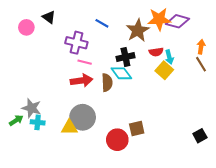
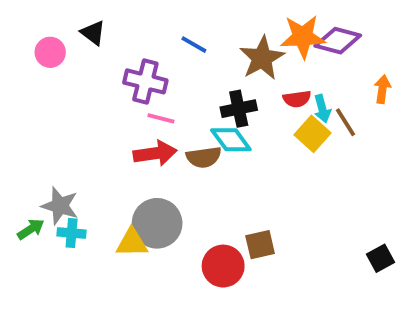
brown line: (201, 64) -> (346, 122), moved
brown semicircle: (107, 83) -> (204, 157), turned 84

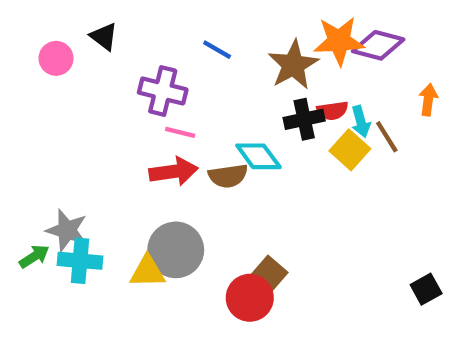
black cross: (239, 109) -> (304, 119), moved
cyan cross: (72, 233) -> (80, 261), size x1.4
brown square: (260, 245) -> (269, 274), moved, turned -36

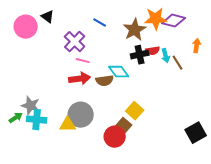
pink circle: (56, 58) -> (26, 27), size x1.5
purple cross: (163, 91) -> (75, 42), turned 30
yellow square: (350, 150) -> (135, 111), moved
black square: (426, 289) -> (196, 133), size x1.5

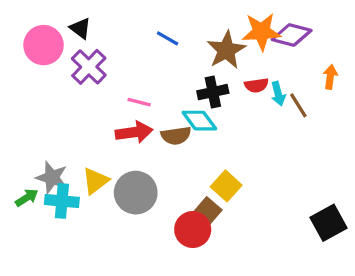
purple cross: (75, 42) -> (89, 67), moved
black cross: (140, 55) -> (213, 92), moved
yellow triangle: (68, 125) -> (95, 181), moved, turned -36

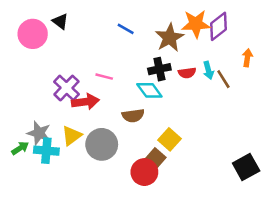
purple diamond: (292, 35) -> (218, 26), turned -52
purple cross: (89, 67) -> (67, 88), moved
red semicircle: (256, 85) -> (187, 73), moved
red arrow: (134, 132) -> (85, 102), moved
brown semicircle: (176, 136) -> (133, 116), moved

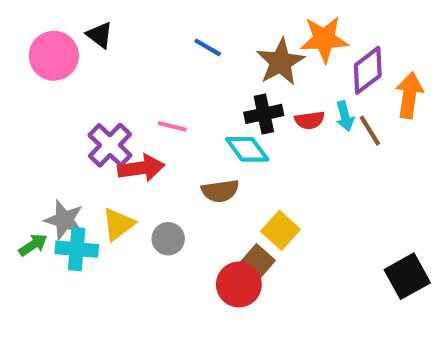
purple diamond: (218, 26) -> (368, 70), moved
orange arrow: (247, 58) -> (409, 95), size x1.5
gray circle: (102, 144) -> (168, 239), size x0.6

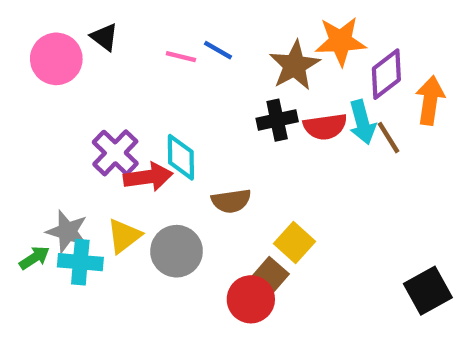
cyan arrow: (345, 116) -> (362, 122), size x1.4
red semicircle: (310, 120) -> (325, 127), size x1.4
pink line: (172, 126) -> (181, 57), moved
cyan diamond: (247, 149) -> (181, 157), moved, turned 36
gray circle: (168, 239) -> (177, 251), size x1.5

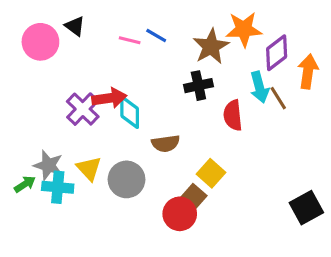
red semicircle: (325, 127) -> (233, 115), moved, turned 92
red arrow: (148, 177) -> (109, 98), moved
yellow triangle: (124, 236) -> (89, 168), turned -36

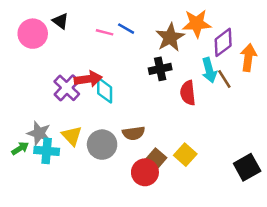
brown semicircle: (166, 143) -> (134, 133), moved
yellow square: (211, 173) -> (185, 155), moved

